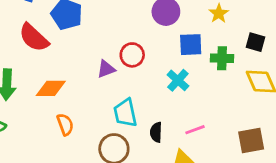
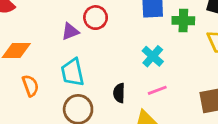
cyan cross: (178, 80) -> (153, 56), moved
cyan trapezoid: (125, 113) -> (73, 72), moved

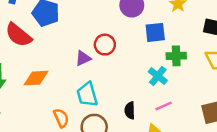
green cross: (183, 21) -> (176, 56), moved
orange semicircle: (30, 86) -> (61, 118), moved

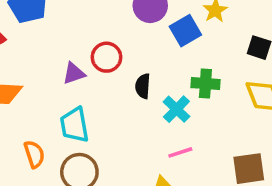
blue square: (155, 32) -> (185, 31), moved, turned -30
black semicircle: (130, 110) -> (143, 86), moved

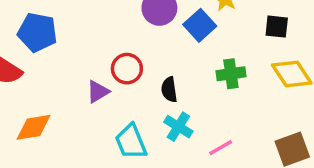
cyan cross: (176, 109) -> (178, 127), moved
cyan trapezoid: (74, 125) -> (131, 142), moved

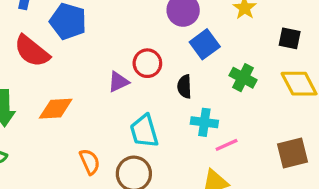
blue square: (200, 25) -> (205, 44), moved
green cross: (231, 74) -> (243, 78), turned 30
cyan cross: (178, 127) -> (204, 122), moved, turned -30

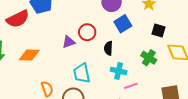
black square: (290, 38) -> (159, 31), moved
red semicircle: (32, 51) -> (18, 19), turned -70
green cross: (243, 78) -> (149, 58), moved

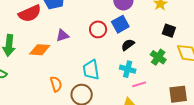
blue square: (123, 24) -> (120, 24), moved
purple triangle: (69, 42) -> (62, 35), moved
black semicircle: (108, 48) -> (128, 45), moved, turned 48

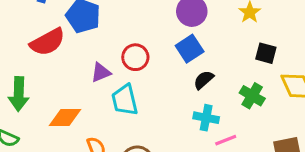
red circle: (98, 29) -> (135, 57), moved
orange diamond: (40, 50) -> (65, 118), moved
cyan trapezoid: (91, 70) -> (125, 100), moved

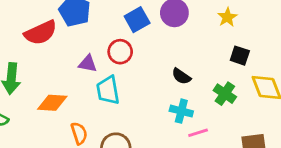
blue square: (190, 49) -> (137, 20), moved
purple triangle: (101, 73) -> (88, 64), turned 30
black semicircle: (204, 80) -> (181, 76), turned -108

